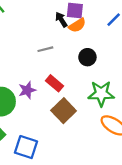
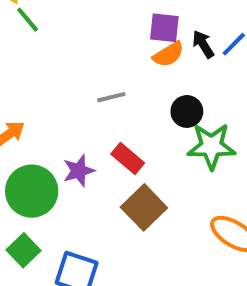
black arrow: (61, 20) -> (203, 44), moved
green star: (101, 94) -> (211, 146), moved

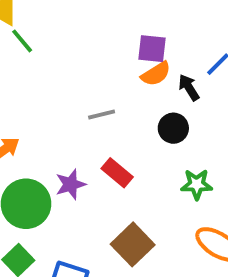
black arrow: (203, 44) -> (189, 87), moved
green star: (211, 146) -> (197, 184), moved, size x0.7
brown square: (144, 207) -> (133, 244), moved

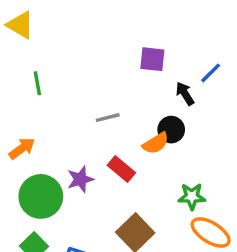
green line: (22, 41) -> (37, 83), moved, turned 30
orange semicircle: (156, 74) -> (156, 143), moved
green star: (197, 184) -> (192, 196), moved

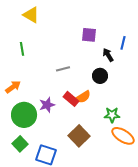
yellow triangle: (20, 25) -> (31, 15), moved
blue line: (211, 73) -> (123, 43), turned -32
orange semicircle: (156, 143) -> (83, 97), moved

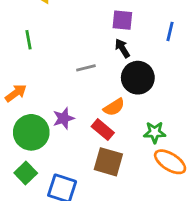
black arrow: (108, 55) -> (122, 48), moved
black circle: (100, 76) -> (138, 78), size x1.5
red rectangle: (71, 99) -> (103, 130), moved
brown square: (79, 136) -> (108, 162), turned -30

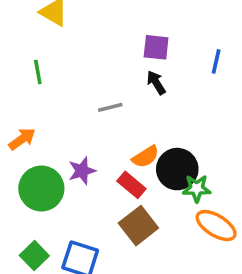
black circle: (138, 78) -> (177, 169), moved
brown square: (108, 162) -> (138, 226), turned 36
green square: (26, 173) -> (34, 256), moved

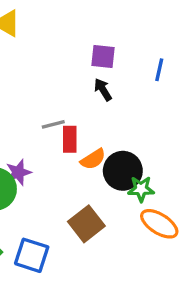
gray line: (110, 107) -> (53, 124), moved
purple star: (82, 171) -> (18, 172), moved
red rectangle: (131, 185) -> (70, 139), moved, turned 50

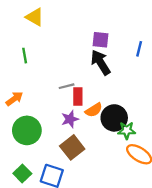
black arrow: (103, 90) -> (101, 62), size x1.6
purple star: (18, 172) -> (70, 119), moved
brown square: (86, 224) -> (72, 147), moved

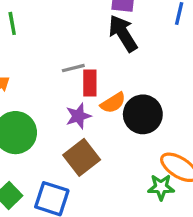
green star: (127, 130) -> (161, 187), moved

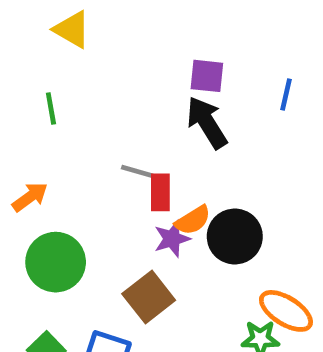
gray line: (73, 68) -> (137, 171), turned 30
purple star: (78, 116) -> (172, 239), moved

